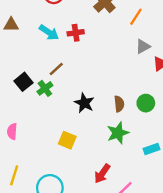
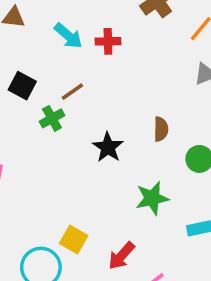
black square: (24, 82) -> (22, 86), moved, turned -30
brown semicircle: (119, 104) -> (161, 129), moved
yellow square: (67, 140) -> (74, 239), moved

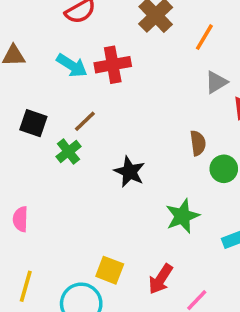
red cross: (108, 41) -> (113, 65), size x1.4
brown semicircle: (161, 129) -> (198, 143), moved

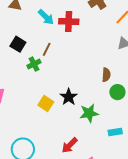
brown line: (85, 121) -> (47, 49), turned -32
black star: (130, 172) -> (69, 97), moved
yellow square: (110, 270) -> (46, 104), moved

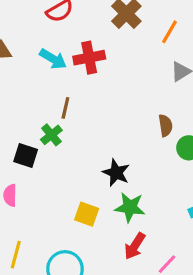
black square: (18, 44) -> (26, 155), moved
yellow square: (46, 104) -> (87, 214), moved
green star: (89, 113) -> (130, 207), moved, turned 30

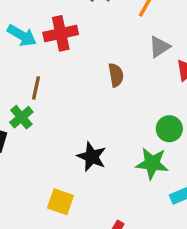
brown semicircle: (165, 125) -> (116, 75), moved
green star: (130, 207) -> (152, 163), moved

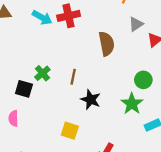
brown semicircle: (116, 75) -> (106, 44), size x1.5
brown line: (36, 88) -> (73, 77), moved
green star: (152, 163) -> (132, 104), turned 30

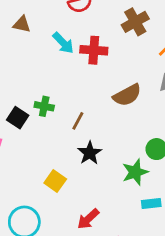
brown semicircle: (106, 44) -> (127, 95), turned 55
green cross: (42, 73) -> (44, 106), turned 35

